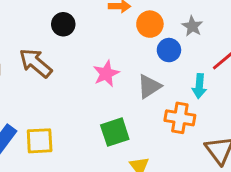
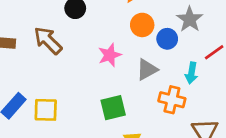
orange circle: (150, 24) -> (142, 25), moved
gray star: (192, 26) -> (190, 19), size x1.4

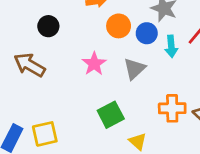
cyan arrow: (191, 73) -> (171, 46), moved
orange cross: (172, 100) -> (172, 108), moved

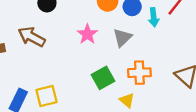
orange cross: (172, 108) -> (139, 73), moved

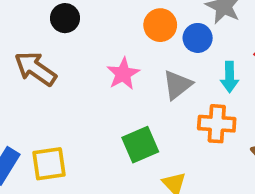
cyan arrow: (154, 17) -> (230, 77), moved
orange cross: (139, 73) -> (217, 124), moved

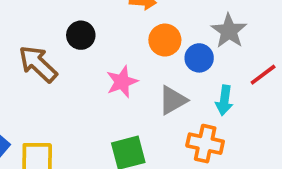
black circle: (65, 18) -> (81, 35), moved

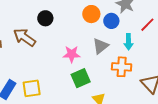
pink star: (122, 82) -> (72, 54), moved, turned 30

